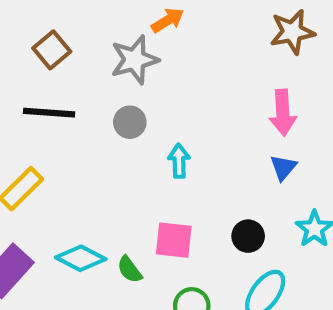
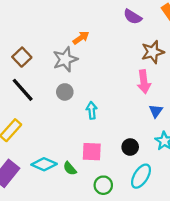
brown star: (292, 32) -> (153, 52), moved
black line: (49, 113) -> (23, 90), turned 48
blue triangle: (283, 167) -> (156, 111), moved

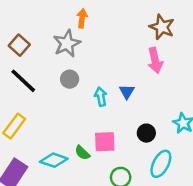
orange arrow: (81, 38) -> (82, 18), turned -42
brown star: (153, 52) -> (162, 27), turned -30
blue triangle: (156, 111) -> (127, 92), moved
green semicircle: (70, 168) -> (82, 153), moved

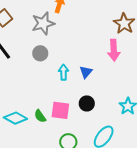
black circle: (146, 133) -> (87, 103), moved

